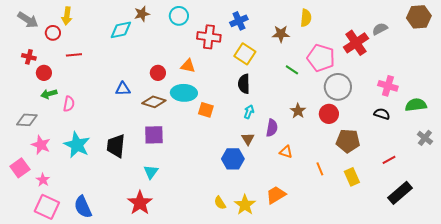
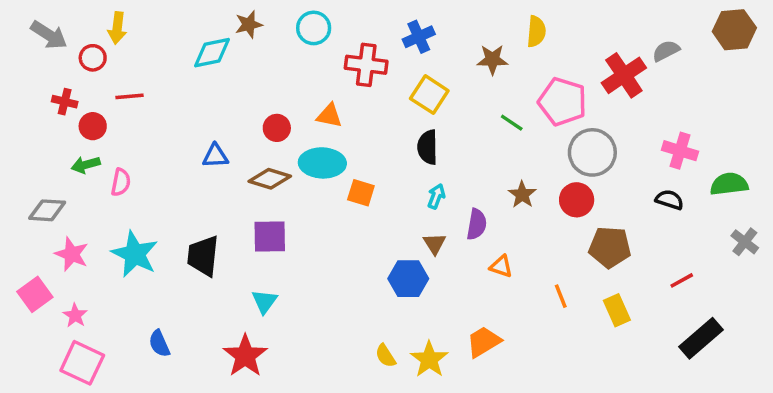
red cross: (29, 57) -> (65, 102), moved
red circle: (44, 73) -> (93, 126), moved
blue semicircle: (83, 207) -> (159, 344), moved, size x0.7

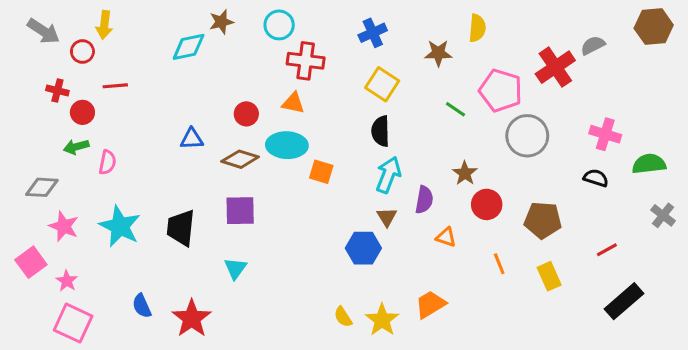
red cross: (366, 65) -> (306, 61), moved
cyan arrow: (436, 196) -> (388, 175), size x1.6
red circle: (577, 200) -> (487, 204), moved
red star: (245, 356) -> (192, 318), moved

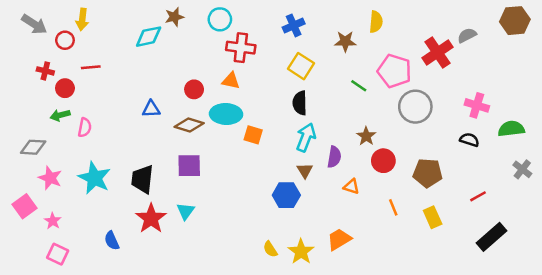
red star: (192, 318) -> (151, 218), moved
pink square: (73, 323) -> (58, 254), size x0.7

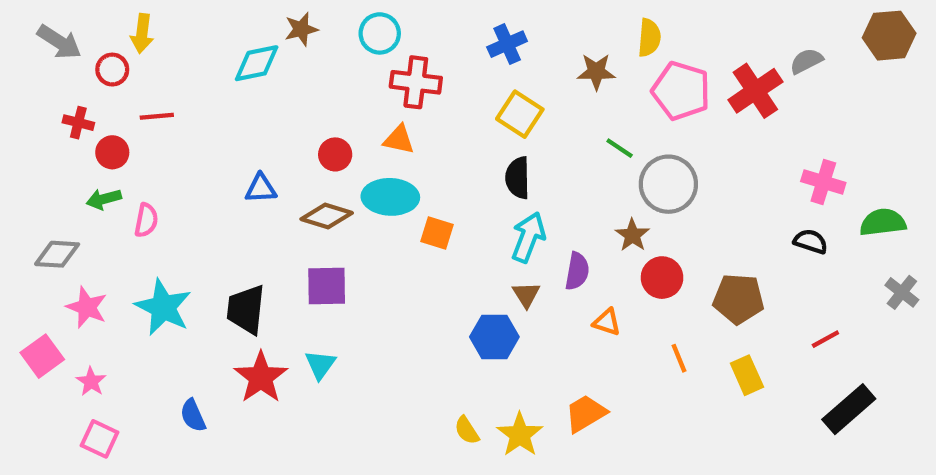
pink pentagon: (394, 71) -> (681, 91), moved
gray circle: (415, 107) -> (668, 184), moved

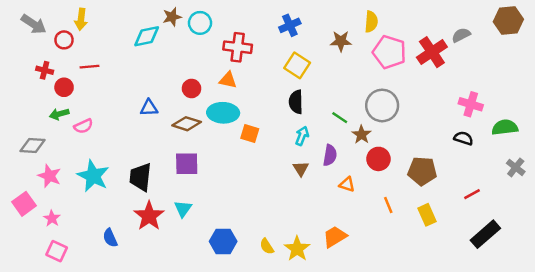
cyan circle: (380, 33) -> (200, 23), moved
green line: (620, 148) -> (340, 118), moved
pink semicircle: (146, 220) -> (83, 126), turned 54
cyan arrow: (528, 237) -> (302, 136), size x0.7
blue hexagon: (494, 337) -> (223, 241), moved

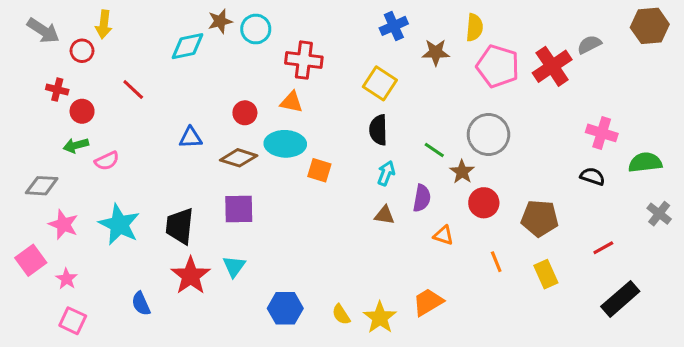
blue cross: (290, 25) -> (394, 26), moved
red line: (90, 67) -> (133, 90), moved, turned 48
brown triangle: (301, 169) -> (385, 215), turned -49

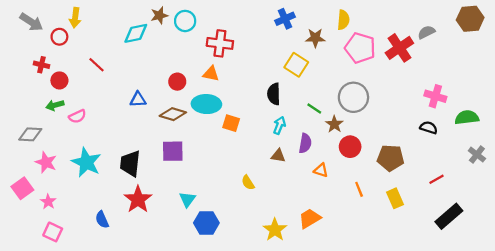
yellow square: (380, 83) -> (296, 65), moved
cyan triangle: (234, 266) -> (187, 199), moved
yellow semicircle: (341, 314) -> (248, 183), moved

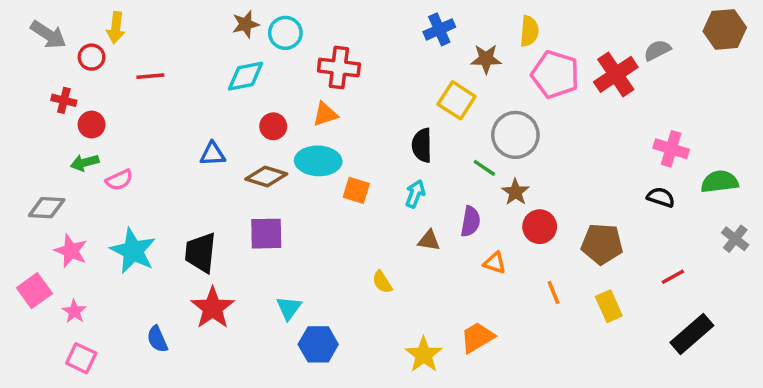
cyan diamond: (136, 33) -> (246, 76), moved
red line: (96, 65) -> (150, 76), moved, turned -48
orange triangle: (211, 74) -> (325, 114), turned -30
gray circle: (353, 97) -> (515, 135), moved
cyan arrow: (279, 125) -> (415, 194), moved

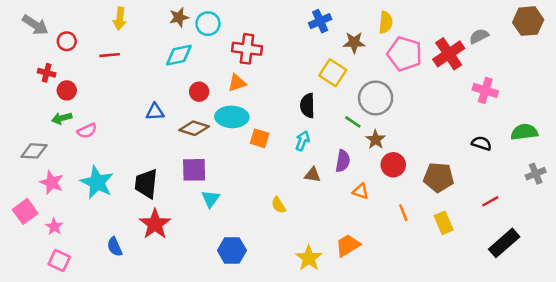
yellow arrow: (116, 28) -> (120, 19), moved
pink cross: (671, 149) -> (485, 90), moved
gray cross: (735, 239) -> (536, 174), turned 30
cyan triangle: (289, 308) -> (210, 199), moved

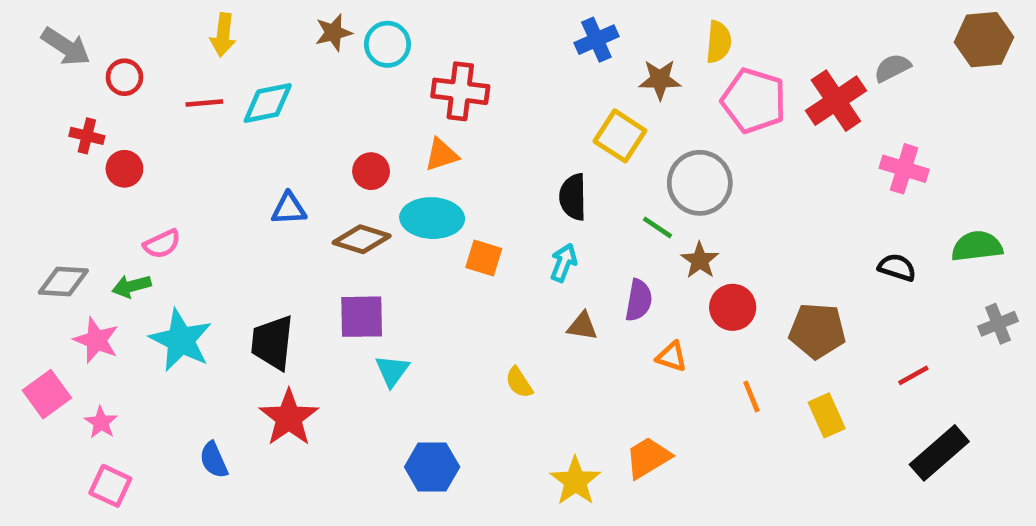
cyan diamond: (179, 55) -> (268, 103), moved
green arrow: (62, 118) -> (131, 286), moved

